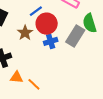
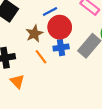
orange triangle: (17, 77) -> (17, 81), turned 32
orange line: (34, 84) -> (41, 57), moved

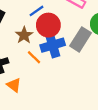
blue cross: (61, 47) -> (53, 45), size x1.5

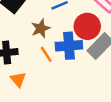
red circle: (48, 25) -> (87, 26), moved

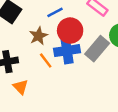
red circle: (87, 26) -> (70, 31), moved

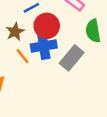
gray rectangle: (97, 49) -> (72, 58), moved

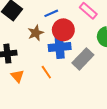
orange line: (23, 56) -> (46, 72), moved

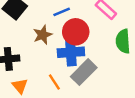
gray rectangle: (83, 59) -> (84, 72), moved

